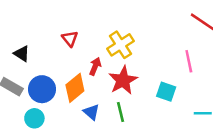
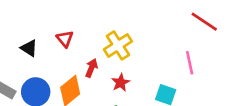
black triangle: (22, 54) -> (29, 48), moved
red star: (123, 80) -> (121, 83), size x0.6

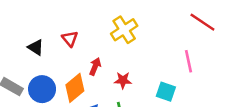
yellow cross: (118, 45) -> (124, 30), moved
red star: (121, 83) -> (123, 80), turned 30

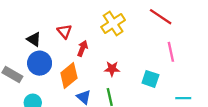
red line: (202, 22) -> (161, 17), moved
red arrow: (95, 66) -> (83, 48), moved
blue circle: (42, 89) -> (40, 63), moved

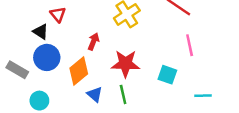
red triangle: (64, 31) -> (58, 14), moved
red star: (112, 69) -> (126, 64), size x1.6

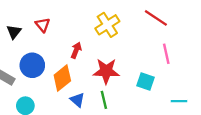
black triangle: (41, 32) -> (14, 32), moved, turned 35

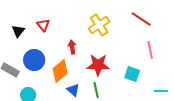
red arrow: (76, 50) -> (72, 47), turned -32

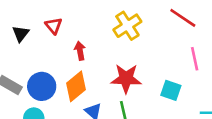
red arrow: (72, 47) -> (80, 51), moved
blue circle: (34, 60) -> (42, 86), moved

